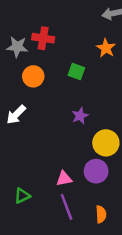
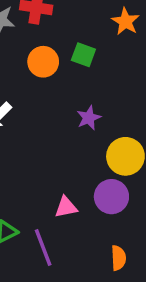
orange circle: (33, 76) -> (43, 62), moved
purple line: (67, 207) -> (43, 247), moved

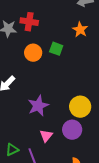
purple star: (89, 118) -> (38, 106), moved, size x1.5
pink triangle: (66, 207) -> (46, 136), turned -40

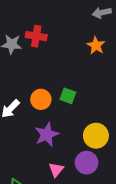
green square: (56, 49) -> (68, 96), moved
orange circle: (33, 53) -> (41, 99), moved

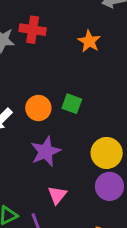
orange star: (96, 45) -> (89, 41), moved
purple circle: (87, 163) -> (109, 186), moved

